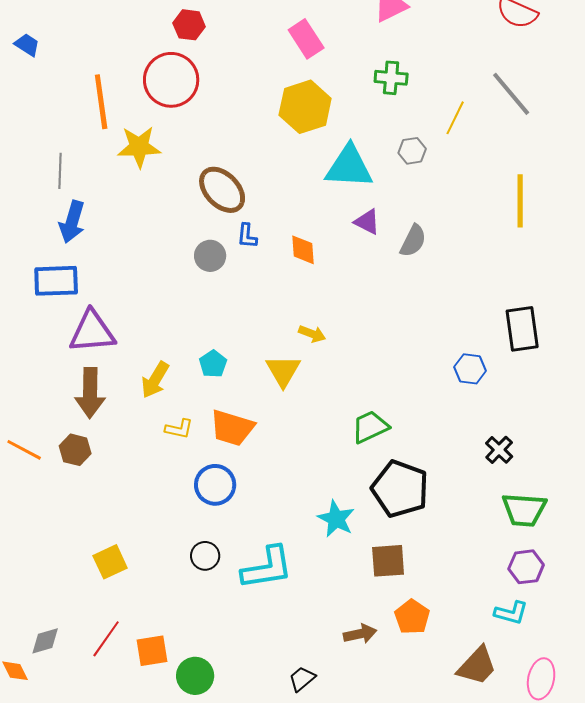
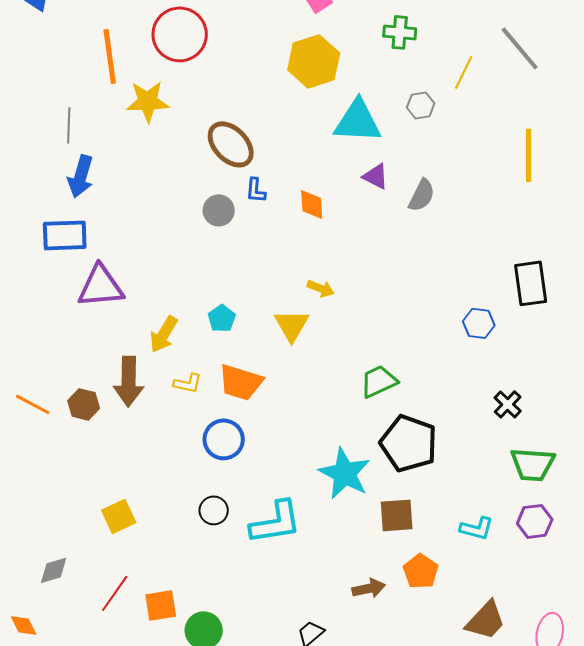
brown arrow: (90, 393) -> (129, 381), moved
cyan star: (336, 519) -> (345, 473), size x1.4
cyan L-shape: (511, 613) -> (477, 528), moved
gray diamond: (45, 641) -> (54, 570), moved

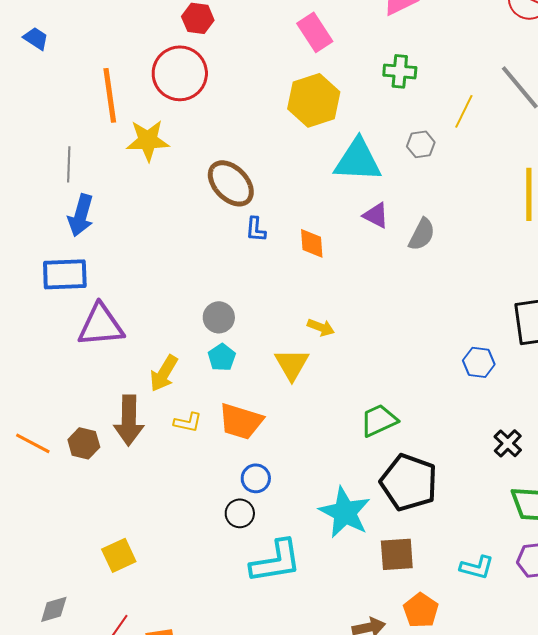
gray circle: (219, 210) -> (219, 317), moved
blue circle: (224, 439) -> (256, 478), moved, size x0.7
black circle: (214, 510) -> (240, 513), moved

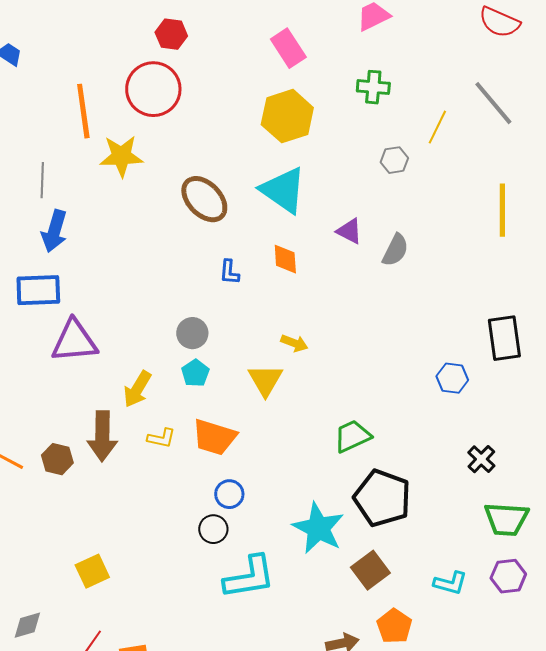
cyan triangle: (358, 160) -> (283, 190), moved, turned 32
blue L-shape: (256, 229) -> (229, 272), moved
brown square: (397, 554) -> (370, 570), turned -33

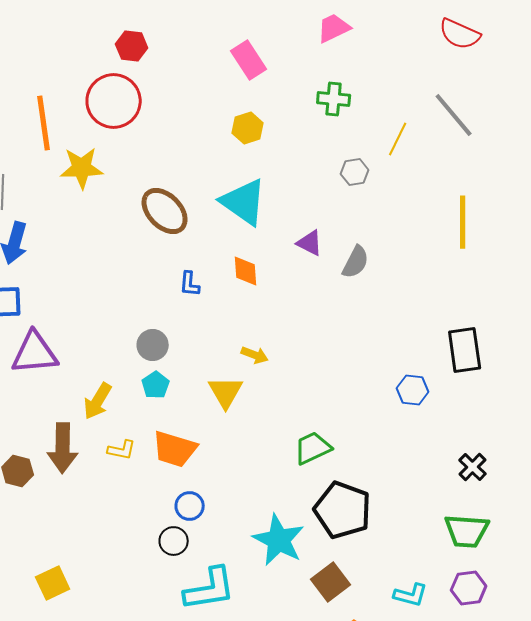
yellow hexagon: (287, 116) -> (248, 128), size x0.6
black cross: (481, 459) -> (473, 467), moved

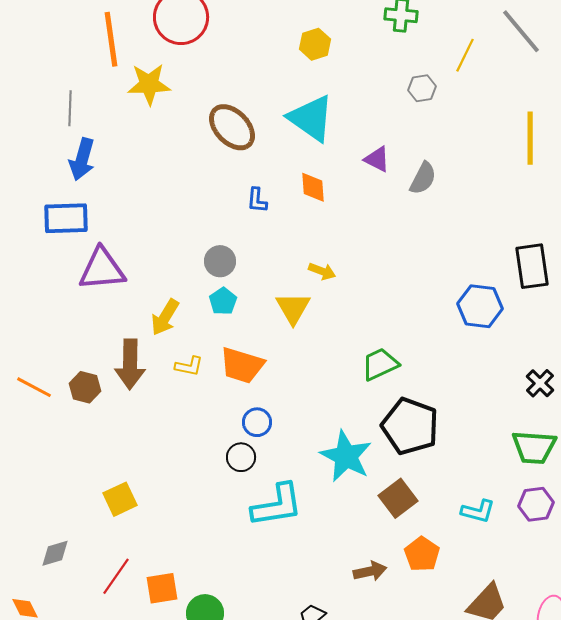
blue hexagon: (413, 390) -> (480, 306), size x1.4

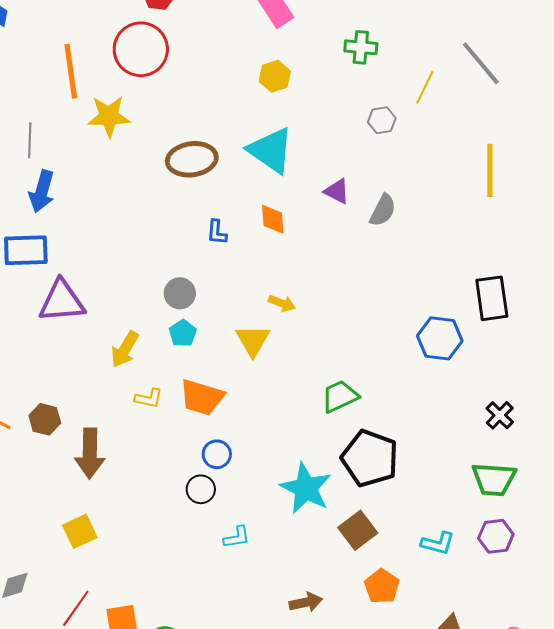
brown ellipse: (232, 127) -> (192, 159), turned -54
brown arrow: (130, 364) -> (90, 453), moved
cyan L-shape: (277, 505) -> (237, 537), size x0.5
brown arrow: (370, 571) -> (306, 602), moved

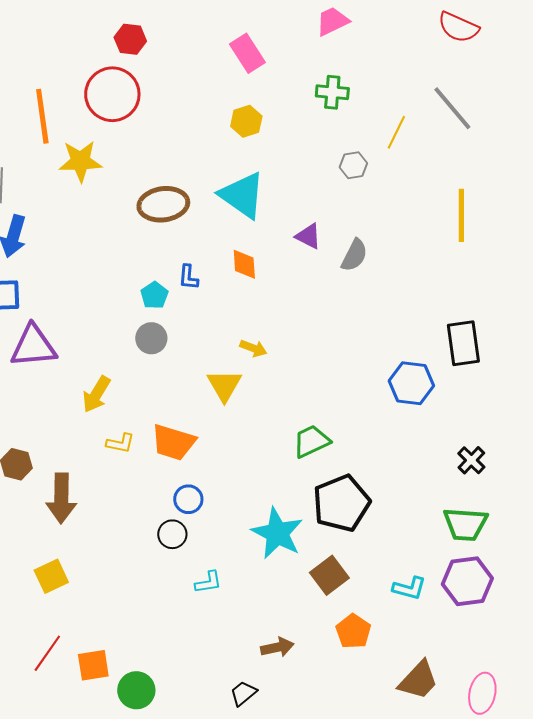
cyan pentagon: (183, 333) -> (154, 295), moved
black pentagon: (370, 458) -> (341, 503), turned 30
purple hexagon: (496, 536) -> (467, 581), size x1.4

